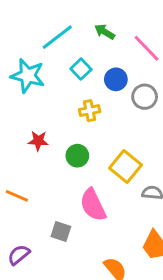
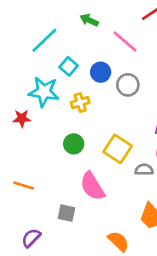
green arrow: (105, 32) -> (89, 20), moved
cyan star: (28, 76) -> (44, 92), moved
red star: (38, 141) -> (22, 118), moved

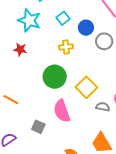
cyan star: (44, 92) -> (29, 20), moved
green circle: (74, 144) -> (55, 77), size x1.5

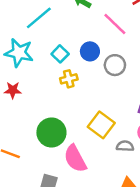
cyan square: (63, 18) -> (60, 54), moved
green circle: (55, 77) -> (51, 132), moved

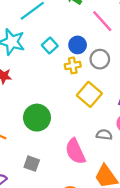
yellow cross: (69, 79) -> (73, 65), moved
yellow square: (101, 125) -> (89, 94), moved
pink semicircle: (75, 159) -> (75, 151), moved

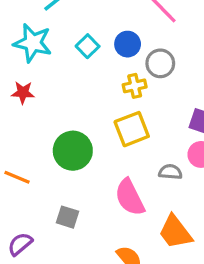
yellow cross: (73, 65) -> (135, 86), moved
yellow square: (89, 94) -> (132, 129), moved, turned 30

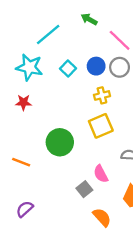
gray circle: (160, 63) -> (120, 67), moved
pink semicircle: (130, 197) -> (101, 174), size x0.7
gray square: (67, 217) -> (84, 189), moved, turned 35

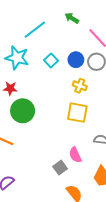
yellow cross: (102, 95) -> (80, 86), turned 32
yellow square: (101, 126) -> (77, 113), turned 30
green circle: (60, 142) -> (23, 111), moved

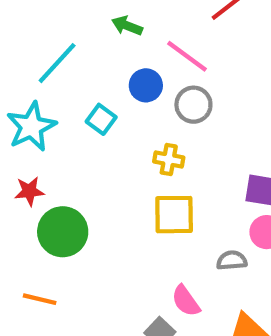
cyan star: (17, 58) -> (31, 127), turned -30
blue circle: (76, 60) -> (146, 85), moved

